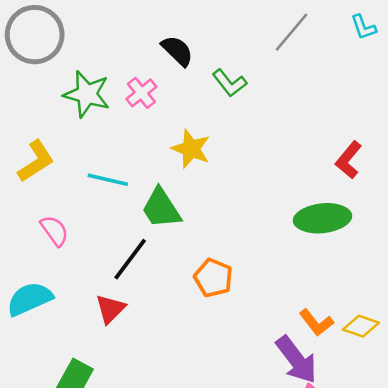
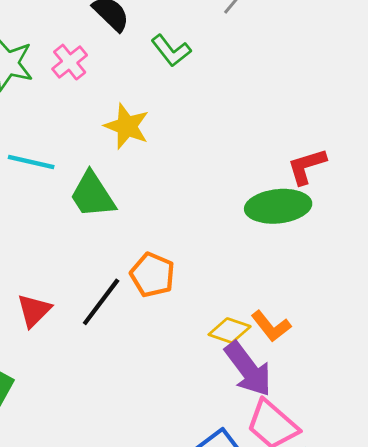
red L-shape: (349, 160) -> (307, 166), moved, turned 33
black line: (130, 259) -> (101, 302), moved
yellow diamond: (361, 326) -> (230, 331), moved

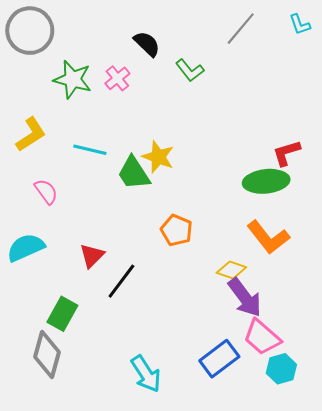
yellow star: (127, 126) -> (158, 157), moved
black line: (101, 302) -> (121, 281), moved
orange L-shape: (271, 326) -> (268, 237), moved, size x1.5

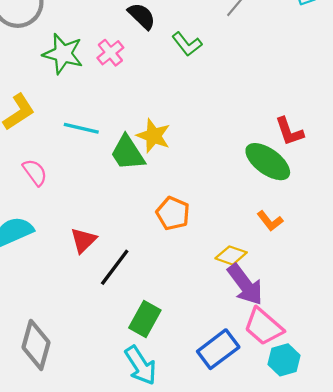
red L-shape: (287, 153) -> (289, 131), turned -92
green ellipse: (266, 181) -> (268, 162), turned 42
orange L-shape: (268, 237) -> (270, 221), size x0.6
green rectangle: (62, 314) -> (145, 319), moved

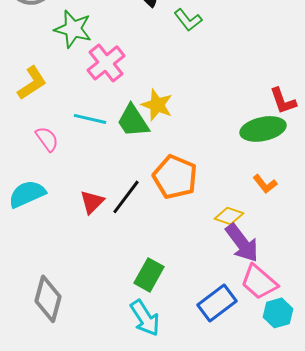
pink cross: (110, 53) -> (106, 63), moved, size x1.5
cyan line: (81, 128) -> (90, 119), moved
green ellipse: (268, 162) -> (263, 129), turned -48
orange pentagon: (173, 213) -> (175, 177), size x1.4
black line: (115, 267) -> (126, 197), moved

